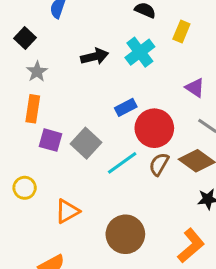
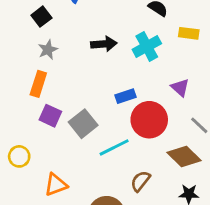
yellow rectangle: (181, 31) -> (189, 33), turned 66
purple triangle: (195, 88) -> (180, 88), moved
brown semicircle: (159, 164) -> (140, 181), moved

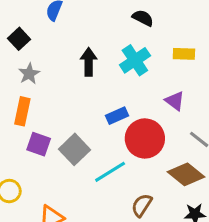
yellow rectangle: (189, 33) -> (184, 54), moved
black arrow: (104, 44) -> (89, 62), turned -80

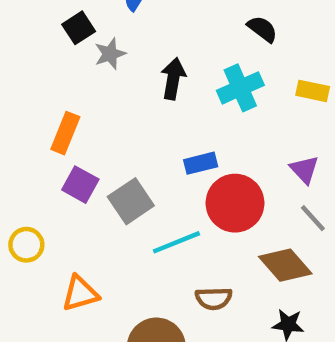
gray star: (29, 74) -> (110, 54), moved
purple triangle: (175, 101) -> (304, 170), moved
brown semicircle: (142, 205) -> (214, 298), turned -135

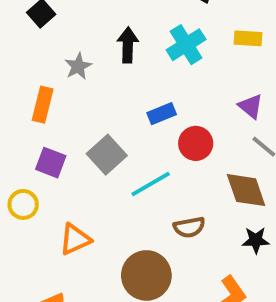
gray star: (110, 54) -> (78, 66), moved
purple square: (80, 185) -> (51, 163), moved
red circle: (235, 203) -> (196, 143), size x0.7
brown diamond: (285, 265) -> (246, 190), turned 30

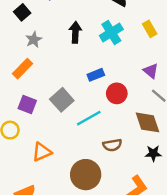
yellow rectangle: (248, 38) -> (150, 29), turned 56
gray star: (78, 66) -> (34, 40), moved
orange rectangle: (43, 105) -> (23, 69), turned 30

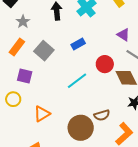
red circle: (117, 93) -> (105, 64), moved
gray square: (62, 100) -> (44, 51), moved
brown semicircle: (112, 145) -> (102, 115), moved

